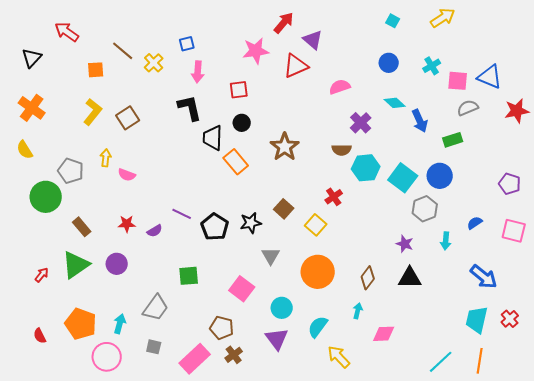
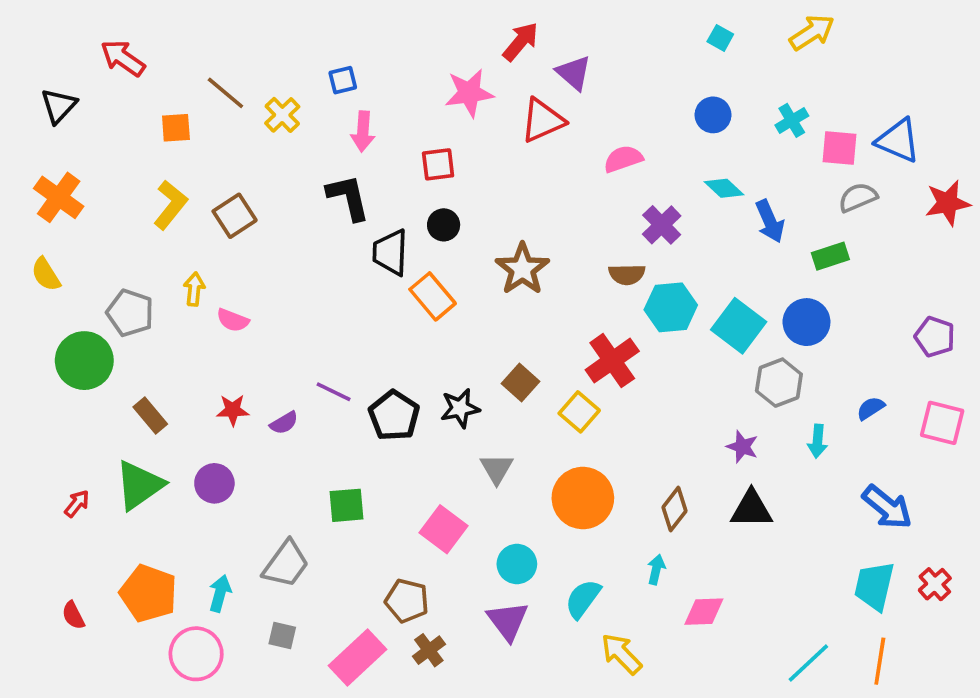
red cross: (334, 197) -> (612, 361), size x1.6

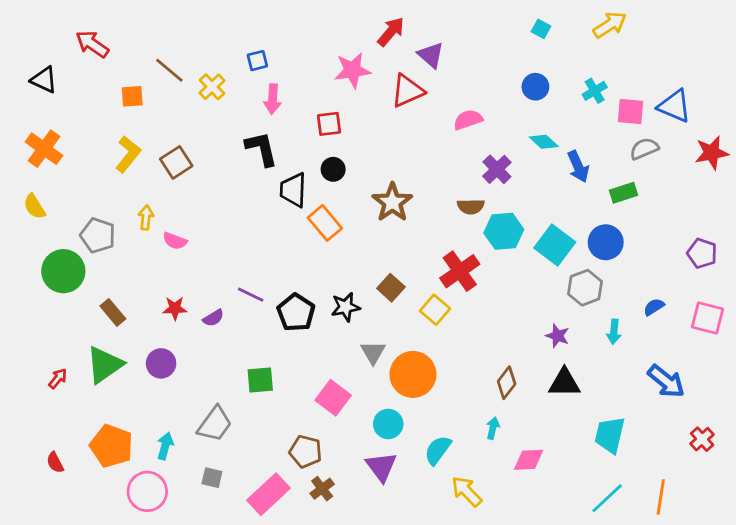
black triangle: (59, 106) -> (44, 80), turned -48
orange circle: (583, 498) -> (413, 374), moved
cyan trapezoid: (874, 586) -> (610, 435), moved

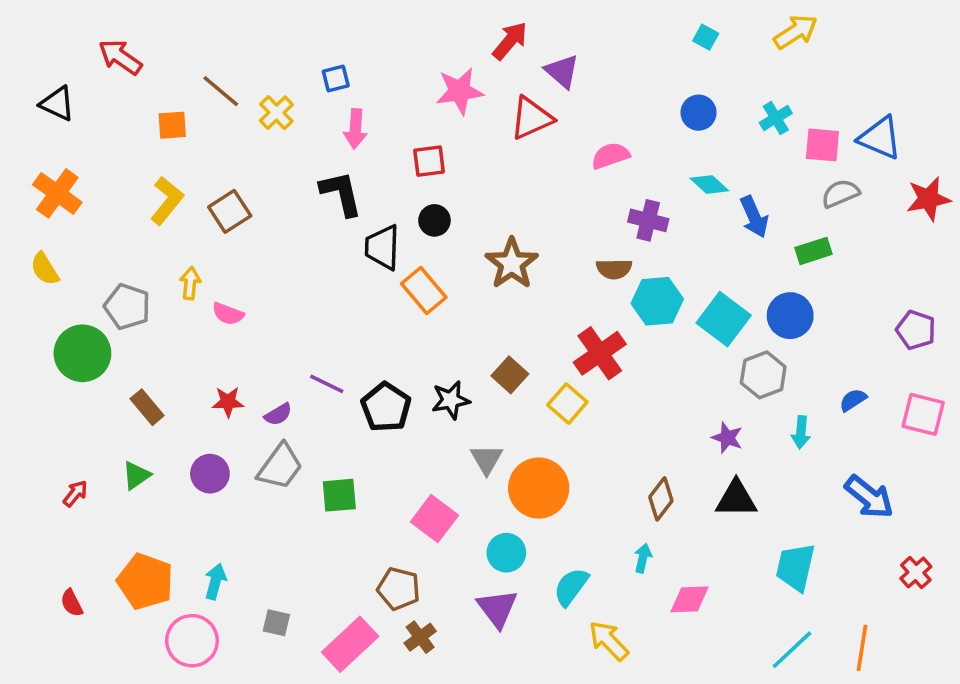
purple cross: (497, 169) -> (648, 220), turned -32
green triangle: (105, 365) -> (136, 475), size x0.6
gray trapezoid: (215, 424) -> (280, 466), moved

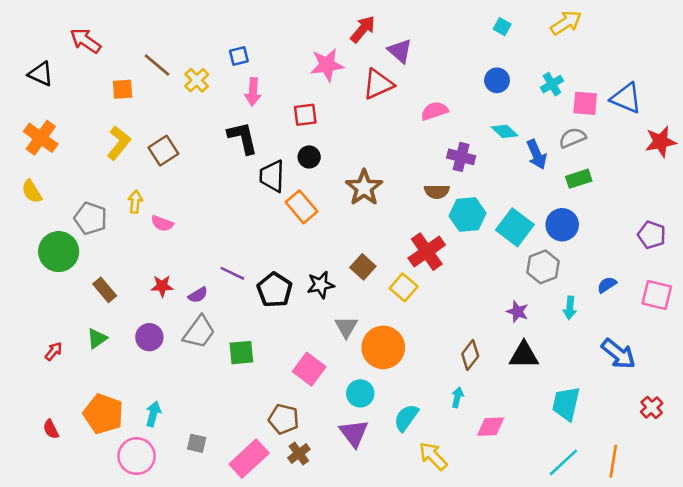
gray semicircle: (840, 193) -> (572, 138), moved

